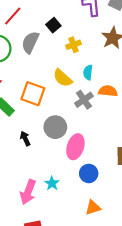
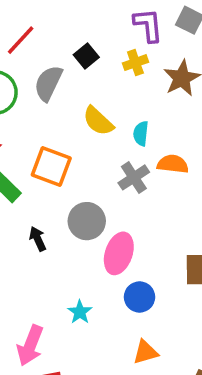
yellow cross: (73, 45) -> (135, 63), moved
yellow semicircle: (63, 78) -> (98, 121), moved
pink arrow: (28, 192) -> (30, 345), moved

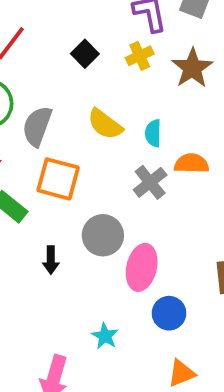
gray semicircle: (48, 83) -> (37, 126), moved
black arrow: (38, 239) -> (51, 260), turned -150

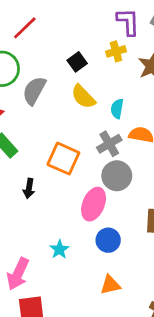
black square: (85, 54) -> (77, 62), moved
orange square: (58, 179) -> (63, 159), moved
gray circle: (103, 235) -> (117, 176), moved

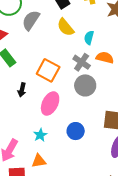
gray cross: (109, 144) -> (82, 62), turned -30
pink ellipse: (94, 204) -> (50, 104), moved
orange triangle: (110, 285) -> (39, 161), moved

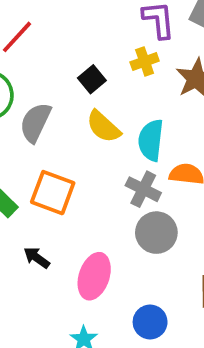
cyan semicircle: (89, 38) -> (151, 140), size x1.5
orange square: (48, 70) -> (53, 193), moved
black arrow: (22, 90) -> (37, 258), turned 120

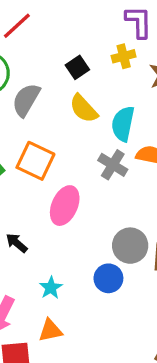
gray circle: (156, 233) -> (130, 246), moved
black arrow: (37, 258) -> (17, 243), moved
pink ellipse: (94, 276) -> (65, 206), moved

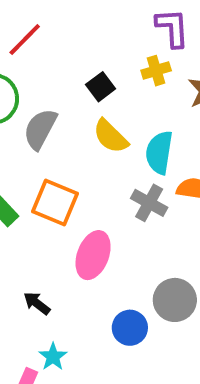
blue circle: (108, 278) -> (130, 328), moved
cyan star: (51, 288) -> (53, 357), moved

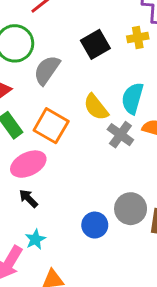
black square: (101, 87) -> (95, 44), size x1.4
yellow semicircle: (111, 136) -> (96, 107), moved
pink ellipse: (93, 255) -> (28, 164), moved, turned 36

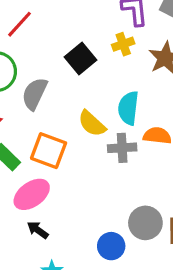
gray cross: (120, 135) -> (122, 148), turned -30

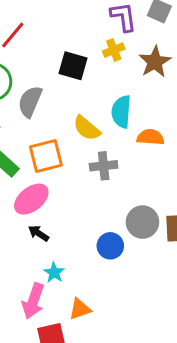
black square: (80, 59) -> (73, 66), turned -32
gray cross: (122, 148) -> (104, 166), moved
orange square: (49, 151) -> (46, 156), turned -32

